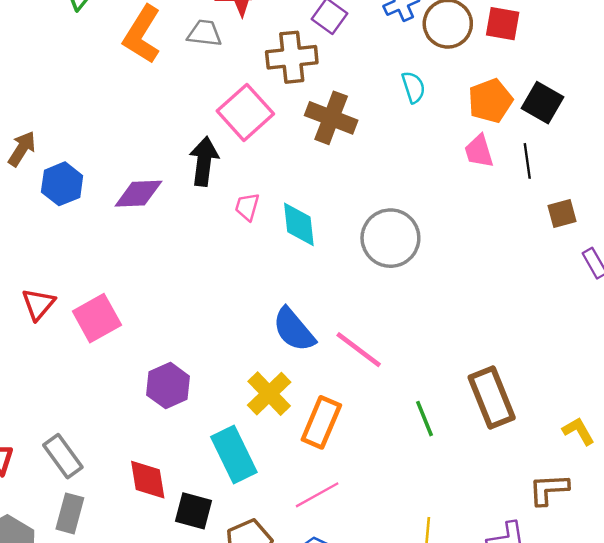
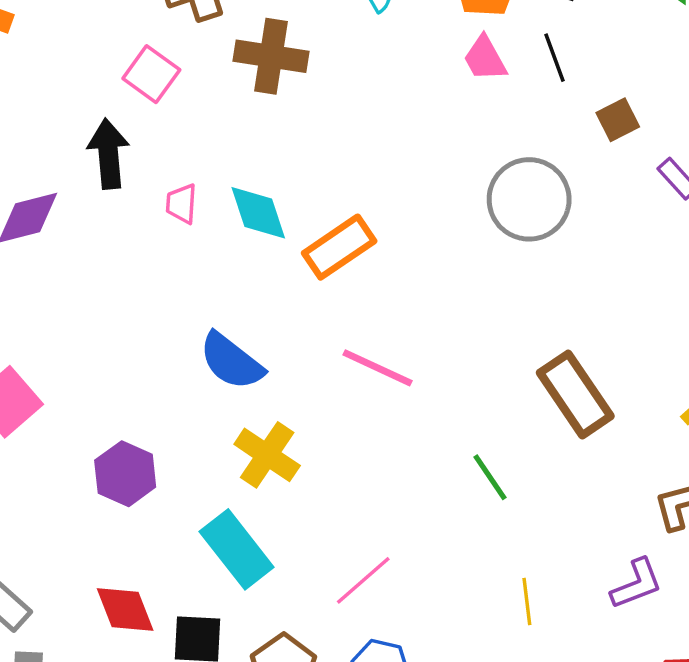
pink square: (245, 112) -> (151, 74), size x0.7
gray circle: (390, 238) -> (529, 199), moved
blue semicircle: (294, 330) -> (231, 361), moved
green line: (425, 419) -> (490, 477), moved
orange rectangle: (321, 422) -> (339, 247), moved, turned 45

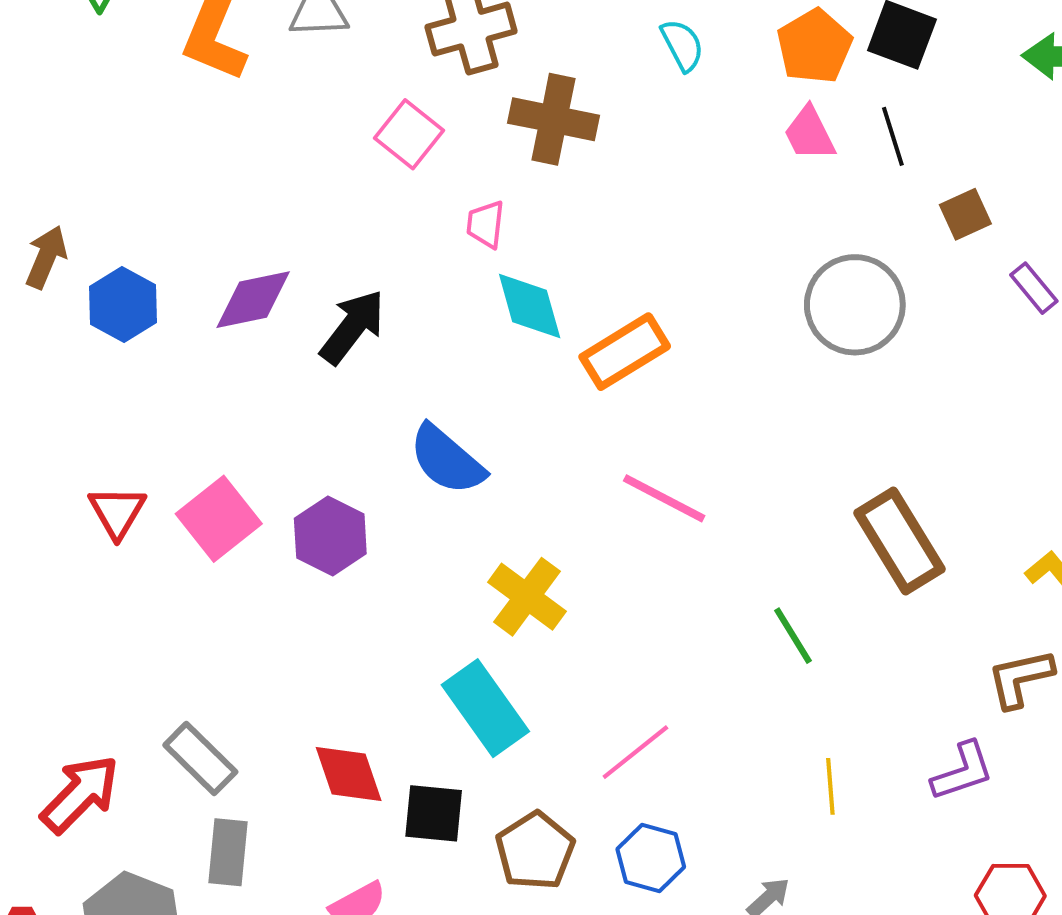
black arrow: (108, 154) -> (353, 327), moved, turned 40
pink trapezoid: (181, 204) -> (486, 224), moved
blue semicircle: (231, 361) -> (447, 460), moved
purple hexagon: (125, 474) -> (330, 536), moved

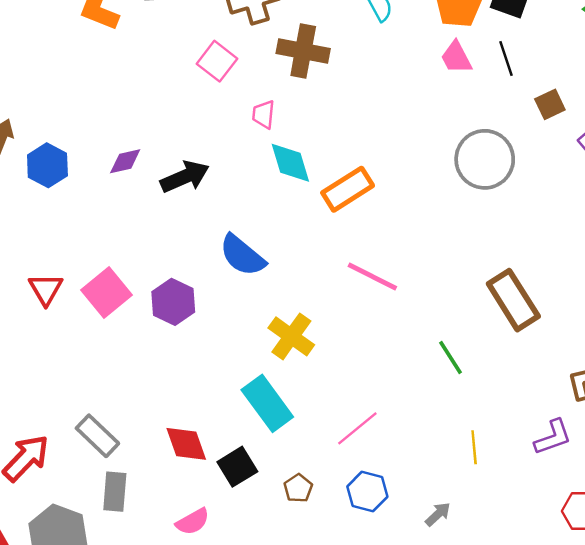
purple diamond: (253, 300) -> (125, 161), size x0.7
black arrow: (353, 327) -> (185, 177), turned 30
black square: (434, 813) -> (237, 467), turned -36
brown pentagon: (535, 851) -> (298, 488), size x0.6

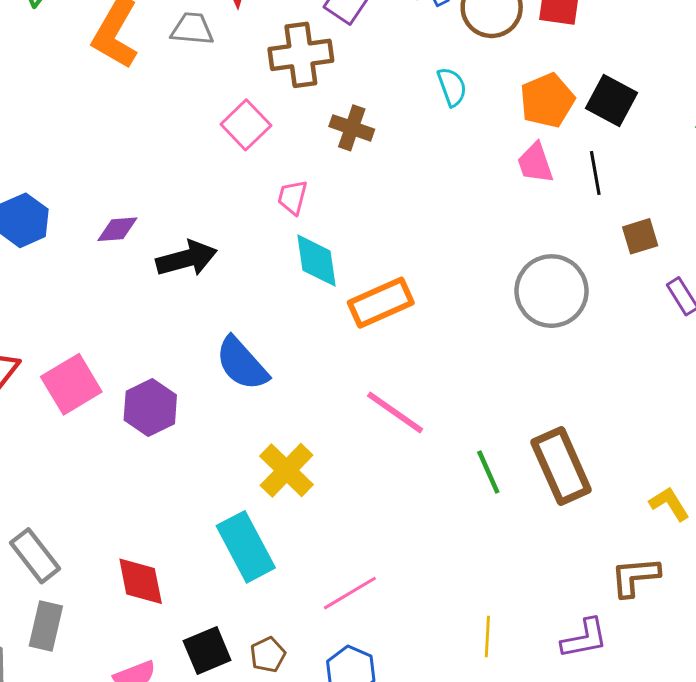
brown cross: (303, 51) -> (352, 128), size x0.7
green line: (451, 357) -> (488, 472), moved
black square: (237, 467) -> (207, 651), moved

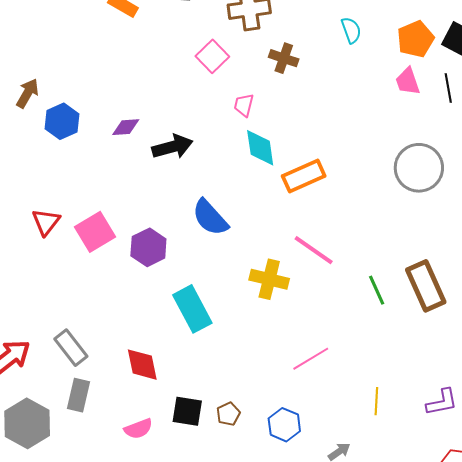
yellow cross: (287, 470) -> (269, 279), moved, turned -30
cyan rectangle: (246, 547) -> (192, 309), moved
pink line: (350, 593) -> (311, 359), moved
black square: (207, 651) -> (187, 411), turned 32

